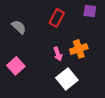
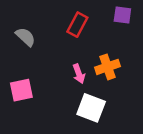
pink square: (16, 66) -> (21, 90), turned 30
white square: (67, 79) -> (91, 108), turned -30

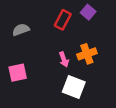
purple square: (122, 15) -> (88, 12), moved, turned 32
gray semicircle: (26, 37) -> (21, 30), turned -63

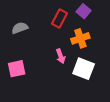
orange cross: (87, 54) -> (80, 38), moved
white square: (74, 87) -> (84, 69), moved

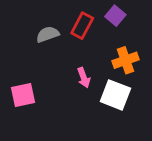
gray semicircle: (20, 28) -> (48, 34), moved
orange cross: (80, 38) -> (126, 60), moved

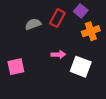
orange cross: (126, 60) -> (91, 31), moved
pink arrow: (84, 78) -> (58, 55), turned -72

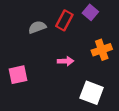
orange cross: (91, 31) -> (102, 50), moved
white square: (81, 67) -> (92, 93), moved

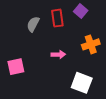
red rectangle: (64, 20) -> (57, 18), turned -36
gray semicircle: (37, 27) -> (33, 24), turned -42

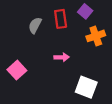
orange cross: (91, 44) -> (96, 36), moved
pink square: (16, 67) -> (17, 70), turned -30

